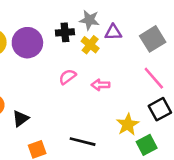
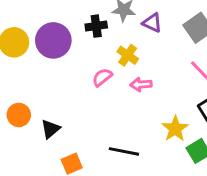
purple triangle: (113, 32) -> (152, 23), turned 30
yellow cross: (90, 45) -> (128, 55), moved

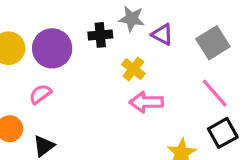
pink semicircle: (102, 77) -> (40, 94), moved
pink arrow: (141, 84) -> (146, 102), size x1.4

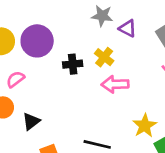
black cross: (100, 35) -> (73, 64), moved
pink semicircle: (40, 94) -> (15, 79), moved

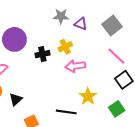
yellow cross: (104, 57) -> (65, 47), turned 32
yellow star: (145, 126) -> (88, 96), moved

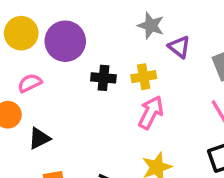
pink arrow: (75, 66) -> (151, 112), turned 108

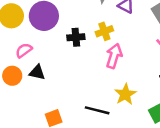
black triangle: (39, 138) -> (37, 72), moved, turned 49

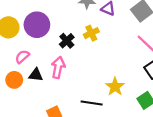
black cross: (76, 37) -> (67, 41), turned -32
pink arrow: (114, 56) -> (58, 67), moved

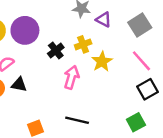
pink arrow: (58, 67) -> (71, 77), moved
yellow star: (115, 87) -> (102, 62), moved

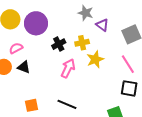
black square: (148, 89) -> (129, 88), turned 30

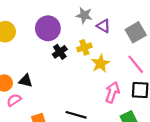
purple circle: (36, 23) -> (48, 28), moved
pink semicircle: (16, 48) -> (14, 100), moved
pink arrow: (68, 68) -> (112, 92), moved

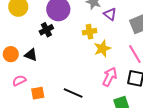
black cross: (60, 52) -> (46, 30), moved
pink semicircle: (14, 100) -> (19, 81), moved

